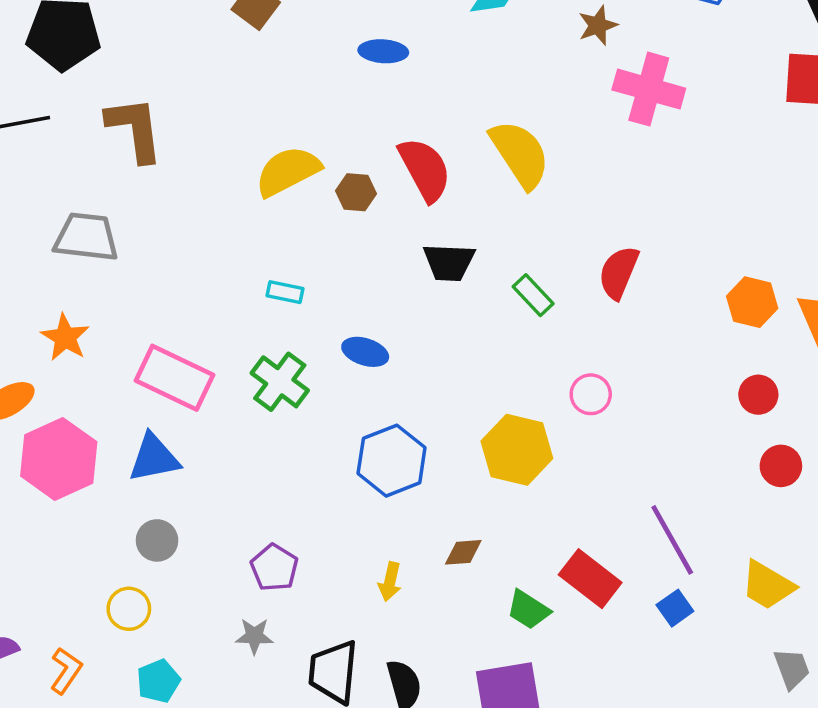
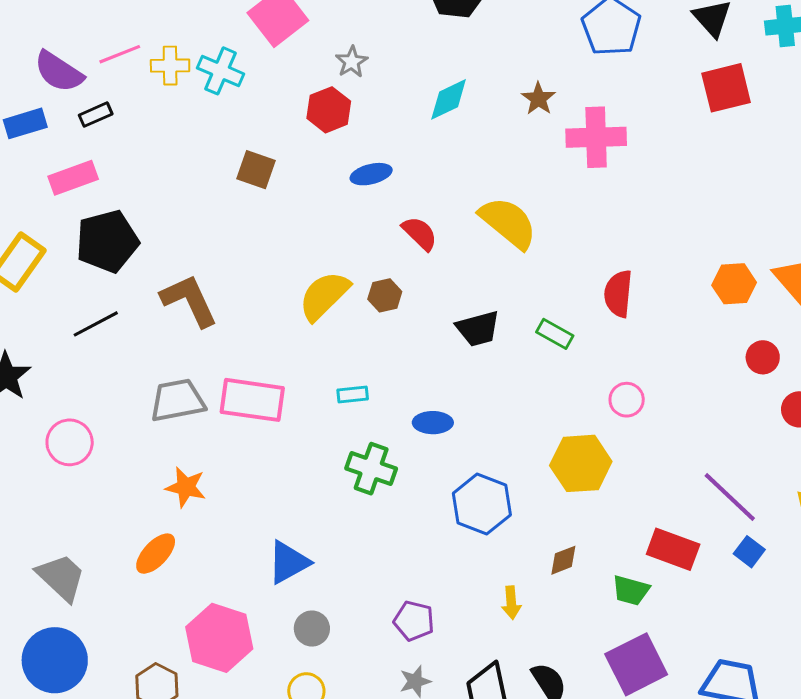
red semicircle: (425, 169) -> (420, 233), moved, size x0.7
pink rectangle: (174, 378) -> (252, 400), moved
pink hexagon: (59, 459) -> (219, 638), moved

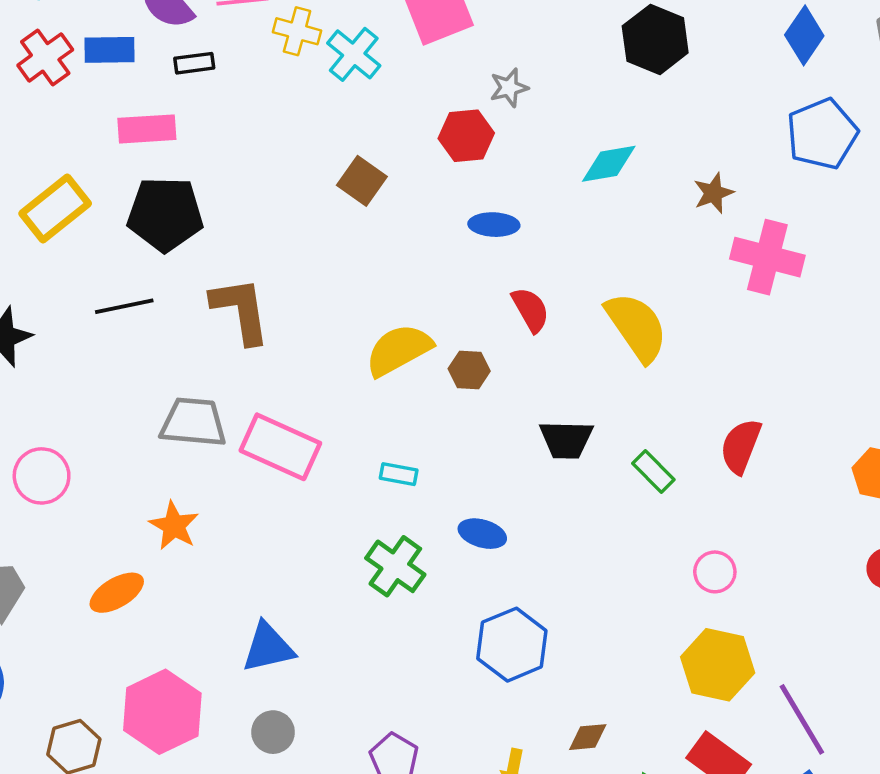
pink circle: (70, 442) -> (42, 476), moved
yellow hexagon: (581, 463) -> (718, 665), moved

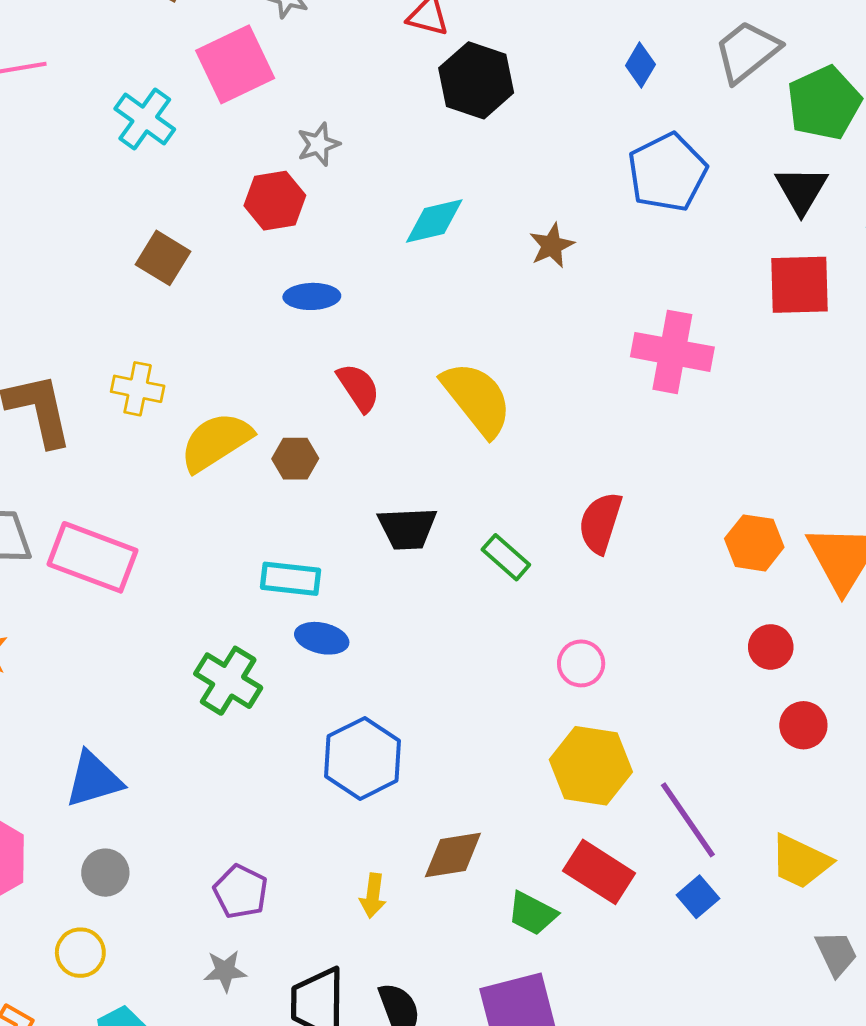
yellow cross: (297, 31) -> (138, 389), moved
blue diamond: (804, 35) -> (640, 65), size x0.7
pink cross: (767, 257) -> (672, 352), moved
cyan rectangle: (399, 474) -> (291, 579), moved, size x1.4
brown diamond: (588, 737) -> (453, 855), size x1.4

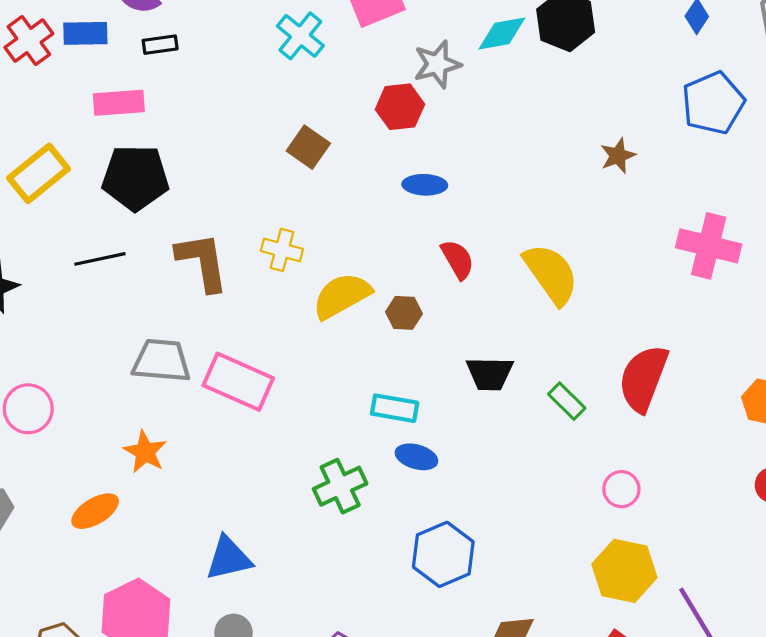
gray star: (318, 144) -> (437, 64), size x1.4
cyan diamond: (434, 221) -> (502, 33), moved
red semicircle: (600, 523) -> (643, 378), size x1.4
green cross: (228, 681) -> (340, 486), turned 30

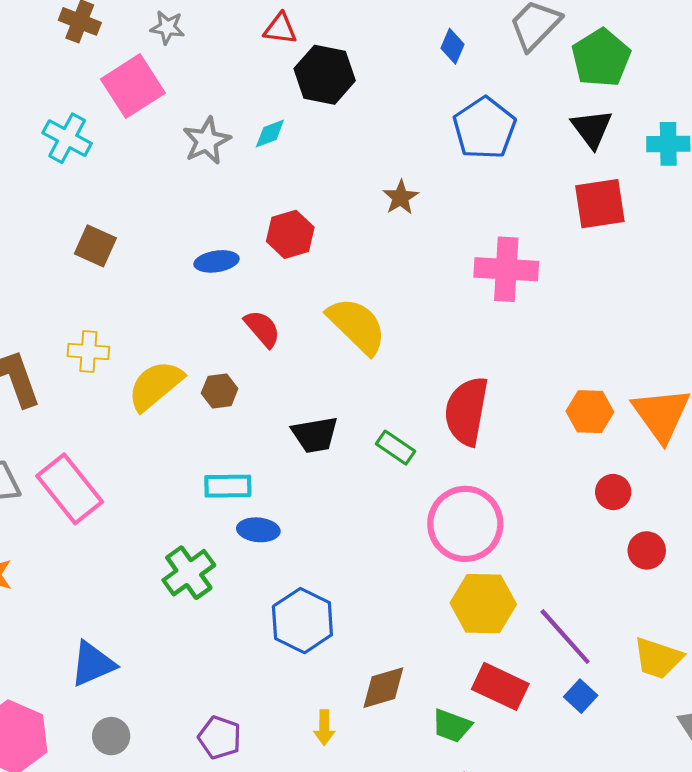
cyan diamond: (502, 33) -> (270, 134), moved, size x0.7
red hexagon: (400, 107) -> (290, 234), moved
pink rectangle: (238, 382) -> (70, 489), turned 38
pink circle: (621, 489) -> (465, 524), size x2.0

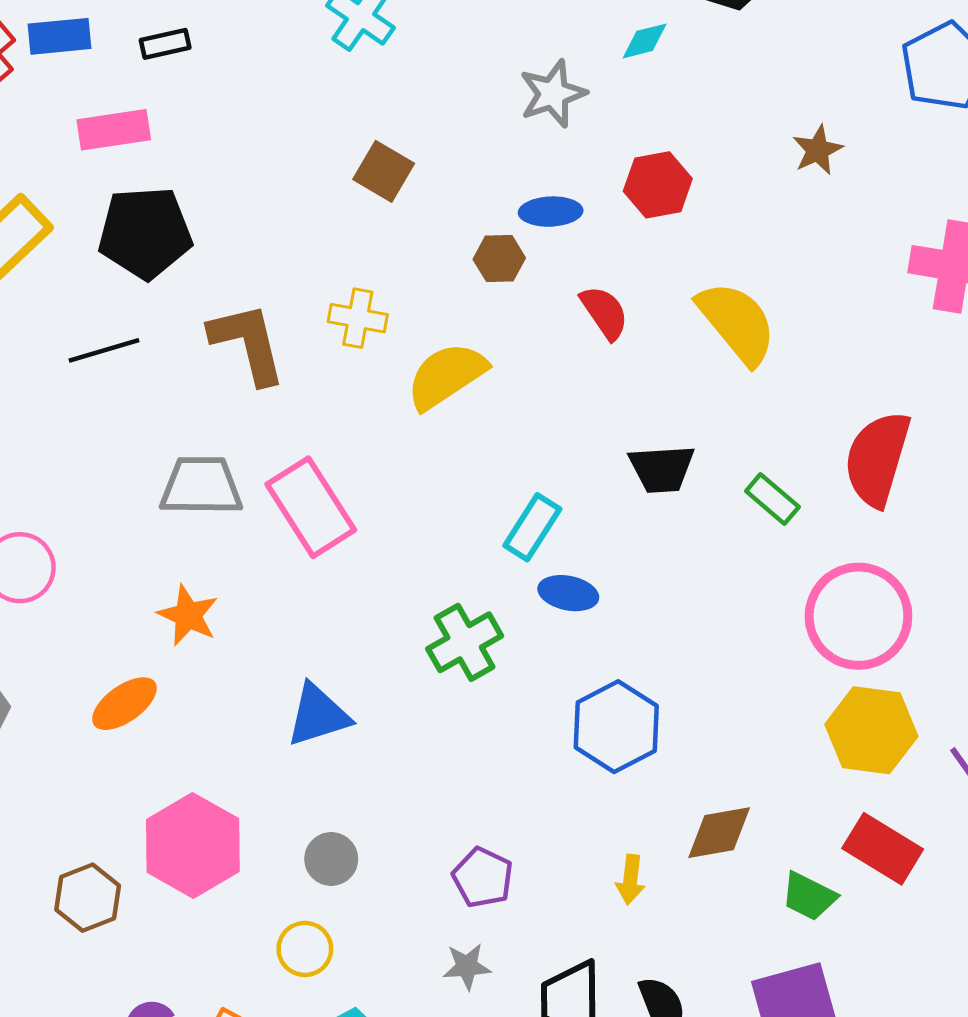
gray star: (207, 141) -> (553, 94), moved
brown hexagon: (220, 391) -> (499, 259), moved
cyan rectangle: (228, 486) -> (532, 527), turned -63
blue triangle: (93, 664) -> (318, 715), moved

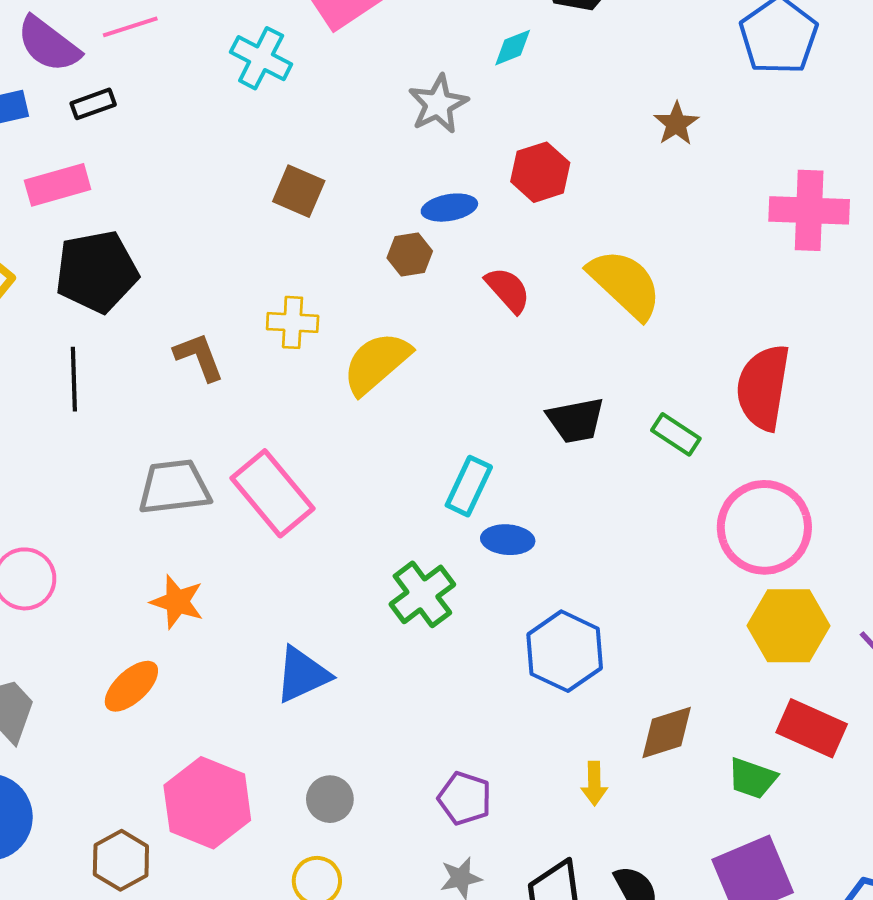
brown L-shape: (248, 343) -> (199, 357), size x0.7
black line: (104, 350) -> (74, 379), turned -68

